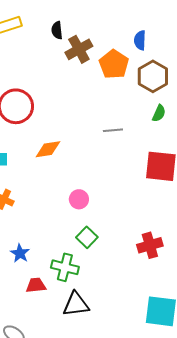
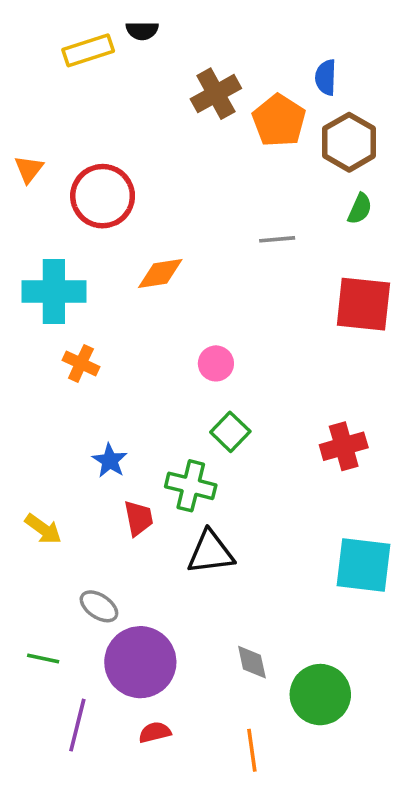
black semicircle: (57, 30) -> (142, 31), moved, turned -84
red trapezoid: (36, 285) -> (139, 518), turned 85

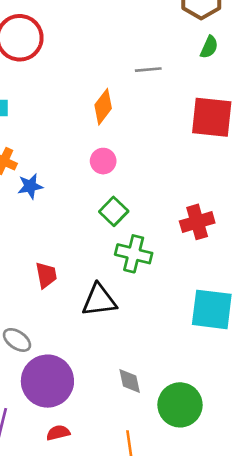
orange diamond: (160, 273) -> (103, 107), moved, turned -44
blue star: (110, 461) -> (30, 186), moved, turned 30
green cross: (191, 486) -> (134, 254), moved

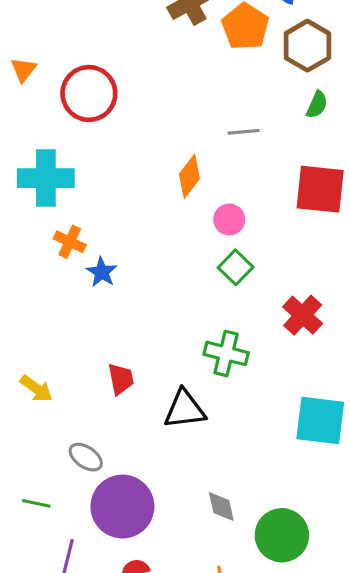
pink circle: (103, 161) -> (229, 219), moved
blue star: (30, 186) -> (102, 272), turned -30
green square: (114, 211) -> (236, 267), moved
red cross: (197, 222) -> (303, 315), turned -32

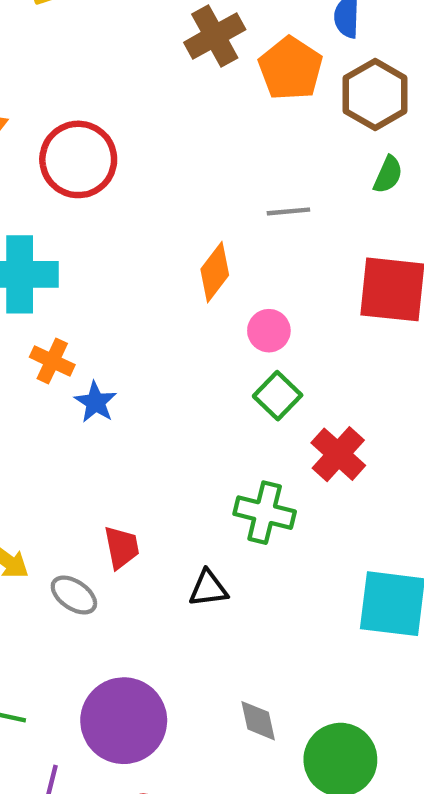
red cross: (303, 315) -> (338, 454), moved
black triangle: (185, 409) -> (208, 589), size x0.7
gray ellipse: (86, 457) -> (74, 595), moved

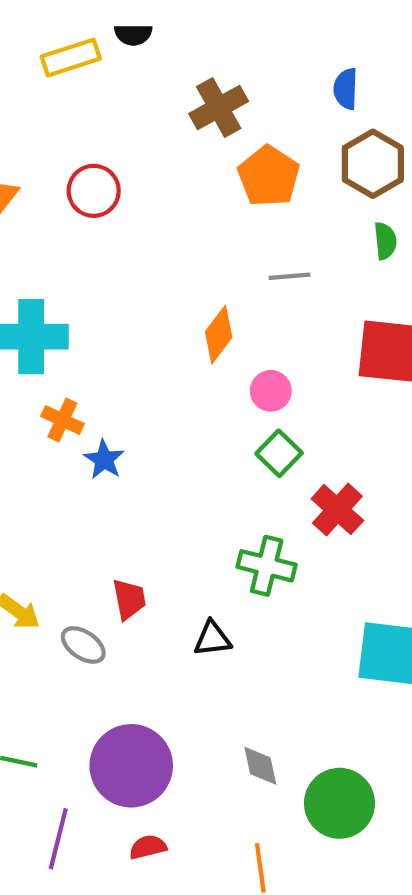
orange pentagon: (291, 68) -> (269, 176), moved
red circle: (78, 159) -> (94, 191), moved, size x0.7
green semicircle: (388, 175) -> (385, 241), turned -30

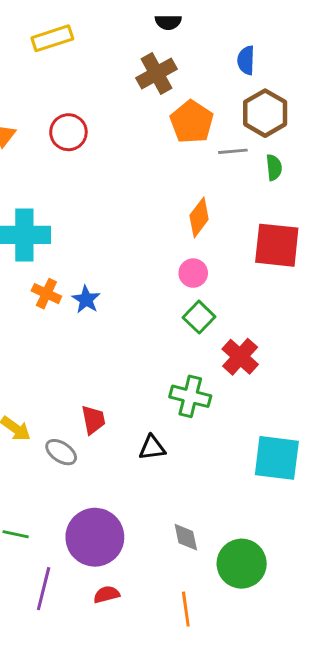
black semicircle: (133, 35) -> (168, 22), moved
gray line: (289, 276) -> (233, 151), moved
orange diamond: (219, 335) -> (199, 217), moved
blue star: (104, 460) -> (86, 299), moved

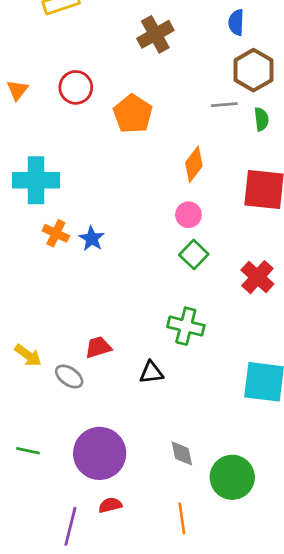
orange pentagon: (192, 122) -> (133, 114), moved
red cross: (240, 357) -> (257, 277), moved
red trapezoid: (93, 420) -> (98, 347), turned -96
purple line: (44, 589) -> (70, 526), moved

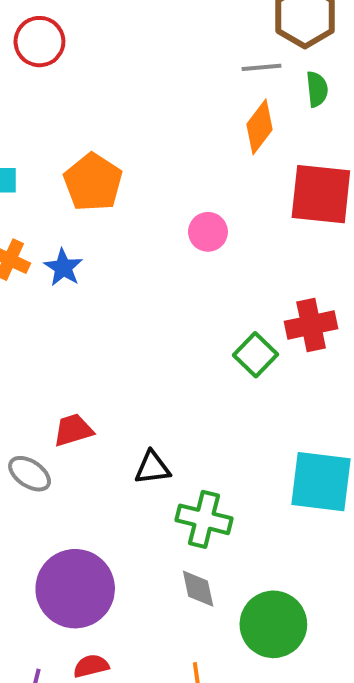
orange pentagon: (133, 114) -> (93, 182), moved
orange diamond: (194, 164) -> (260, 127), moved
green square: (194, 254) -> (256, 355), moved
red cross: (257, 277) -> (311, 325), turned 36
green cross: (186, 326) -> (204, 519), moved

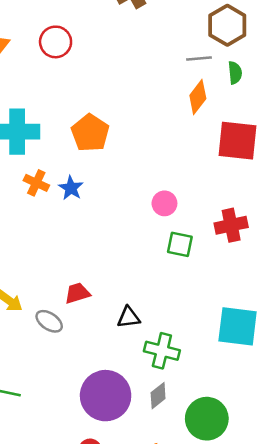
pink circle: (208, 232) -> (164, 203), moved
green square: (256, 355) -> (180, 244), moved, turned -32
purple circle: (75, 589) -> (106, 396), moved
gray diamond: (198, 589) -> (158, 396), turned 64

